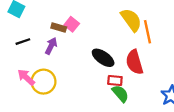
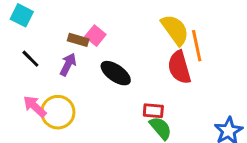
black line: (23, 42) -> (30, 59), turned 64
black ellipse: (103, 58) -> (116, 73), moved
red semicircle: (134, 62) -> (179, 67), moved

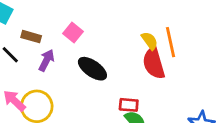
yellow semicircle: (175, 30) -> (150, 41), moved, size x0.6
brown rectangle: (78, 40) -> (31, 37), moved

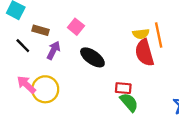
yellow semicircle: (150, 41) -> (141, 34), turned 119

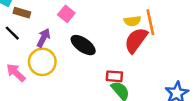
brown rectangle: (41, 30) -> (22, 13), moved
red semicircle: (144, 53) -> (136, 40), turned 52
yellow circle: (45, 89) -> (42, 62), moved

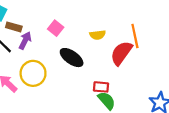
yellow semicircle: (132, 21) -> (98, 35), moved
purple arrow: (43, 38) -> (25, 41), moved

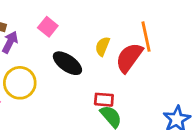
yellow semicircle: (98, 35) -> (103, 46), moved, turned 119

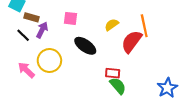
pink square: (48, 27) -> (71, 18), turned -32
yellow semicircle: (103, 46) -> (112, 25), moved, turned 32

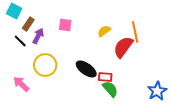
brown rectangle: (32, 17) -> (28, 24), turned -72
black ellipse: (85, 46) -> (86, 69), moved
pink arrow: (26, 70) -> (21, 84), moved

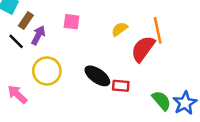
green semicircle: (110, 89) -> (161, 101), moved

